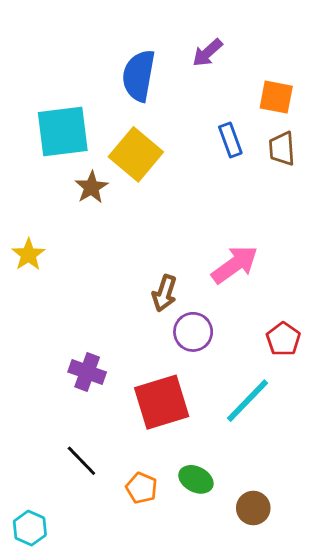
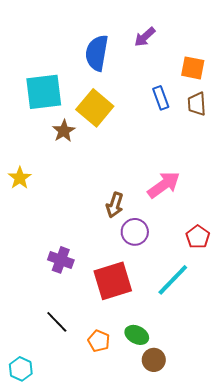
brown circle: (253, 508) -> (154, 360), moved

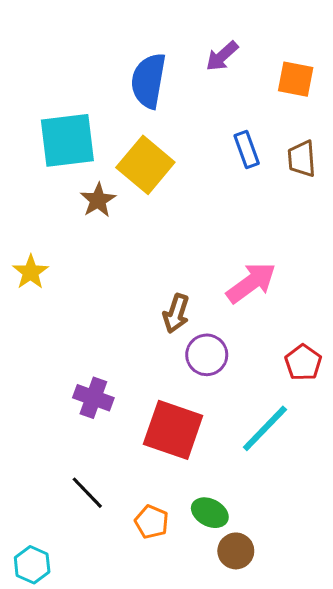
orange square: (193, 68) -> (296, 79), moved
red square: (113, 281) -> (173, 430), turned 36

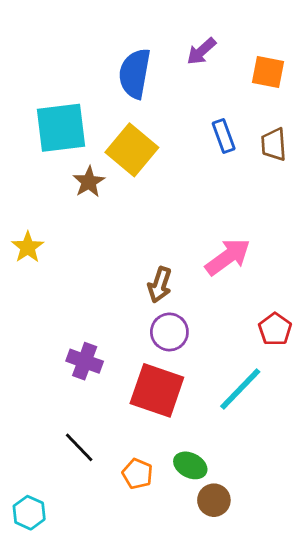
purple circle: (207, 355) -> (169, 332), moved

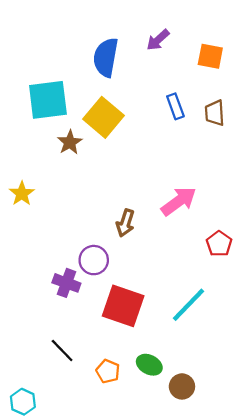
red pentagon: (275, 329) -> (219, 244), moved
purple circle: (169, 332) -> (94, 260), moved
brown circle: (214, 500) -> (182, 386), moved

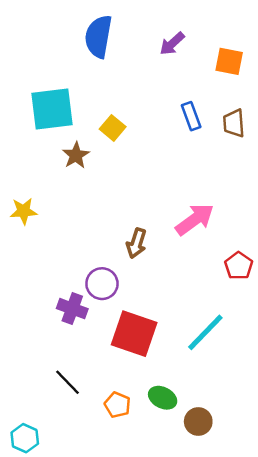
blue semicircle: (106, 57) -> (98, 36), moved
yellow square: (104, 117) -> (113, 128), size x0.6
yellow star: (22, 194) -> (24, 211), turned 30

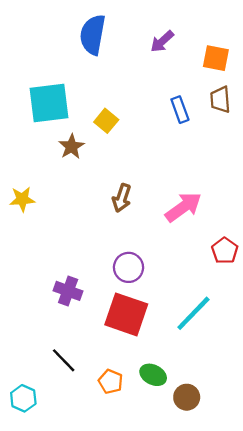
brown trapezoid: (234, 123) -> (220, 100), moved
brown arrow: (136, 243) -> (122, 198), moved
purple circle: (102, 284) -> (129, 267), moved
cyan hexagon: (25, 438) -> (23, 398), moved

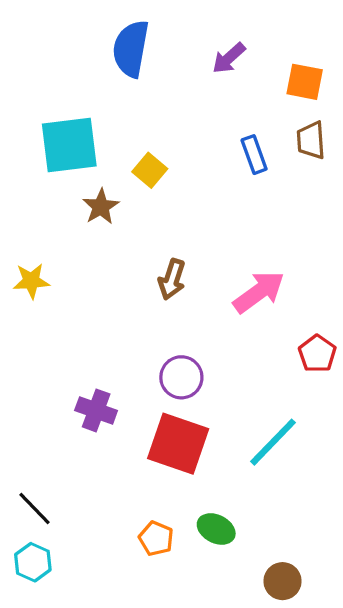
black line: (64, 360) -> (34, 508), moved
brown circle: (187, 397) -> (283, 581), moved

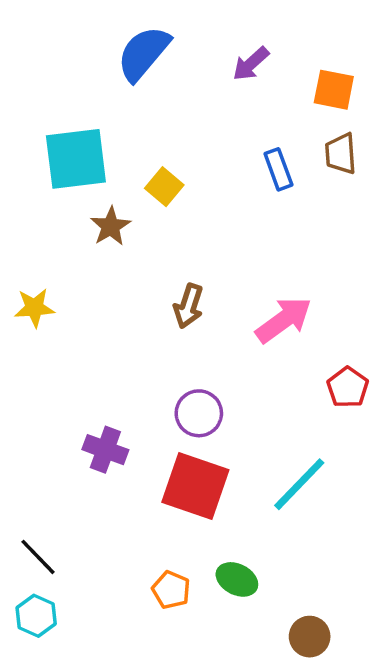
blue semicircle: (131, 49) -> (143, 53), turned 30

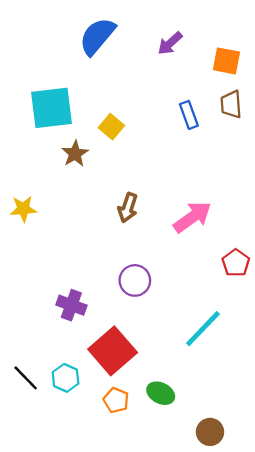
red square: (195, 486) -> (113, 351), moved, turned 30
cyan hexagon: (36, 616) -> (66, 378), moved

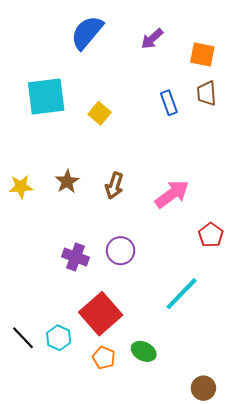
brown star: (75, 154) -> (67, 181), moved
purple cross: (71, 305) -> (75, 257), moved
brown circle: (210, 432) -> (203, 388), moved

